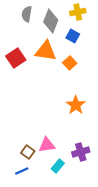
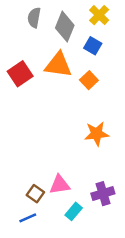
yellow cross: (78, 12) -> (99, 15), turned -35
orange star: (76, 105) -> (97, 134), turned 30

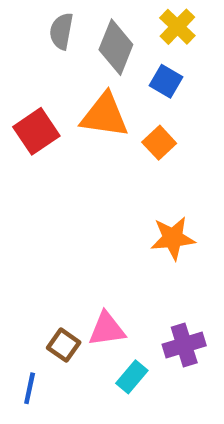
blue line: (28, 218) -> (30, 388), moved, turned -54

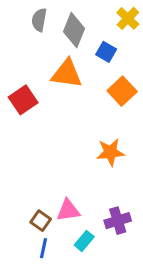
yellow cross: (177, 27) -> (128, 18), moved
red square: (36, 131) -> (23, 100), moved
orange square: (159, 143) -> (122, 91), moved, size x1.4
blue line: (30, 388) -> (43, 248), moved

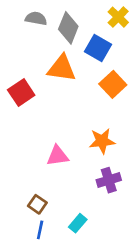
gray semicircle: (39, 20) -> (36, 18), turned 90
blue square: (106, 52) -> (98, 48), size x1.4
pink triangle: (68, 210) -> (58, 156), moved
purple cross: (118, 221) -> (109, 180), moved

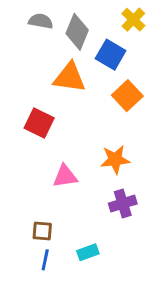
red square: (21, 93) -> (39, 123), moved, turned -30
brown square: (37, 204) -> (42, 231), turned -30
cyan rectangle: (78, 223) -> (88, 252), turned 30

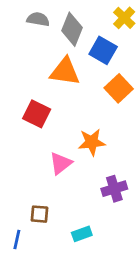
orange star: (115, 159) -> (92, 142), moved
pink triangle: (65, 176) -> (61, 163), turned -30
blue line: (45, 260) -> (17, 240), moved

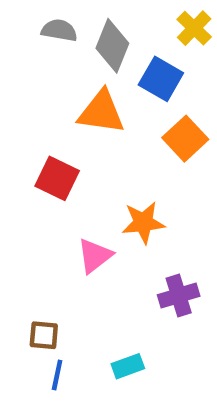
brown square: (39, 214) -> (44, 335), moved
blue line: (17, 240) -> (57, 375), moved

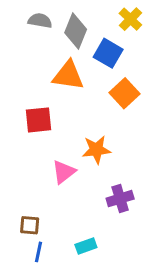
red square: (57, 178) -> (39, 120), turned -32

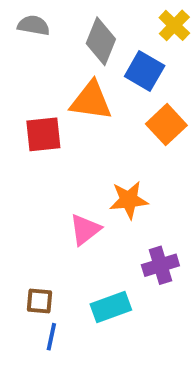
gray semicircle: (40, 21) -> (34, 25), moved
red square: (39, 120) -> (43, 134), moved
cyan rectangle: (86, 246) -> (111, 307), moved, size x1.4

